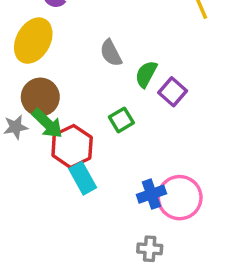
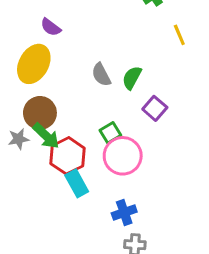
green semicircle: (146, 74) -> (132, 78), moved
blue cross: (151, 194) -> (124, 212), moved
pink circle: (180, 198) -> (123, 156), moved

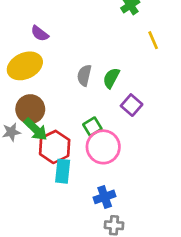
yellow ellipse: (34, 64) -> (25, 66), turned 36
gray semicircle: (101, 75) -> (84, 75), turned 40
cyan rectangle: (77, 183) -> (63, 171), turned 35

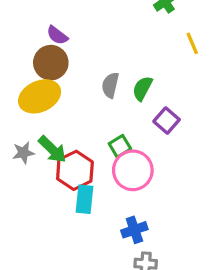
yellow ellipse: (25, 66) -> (40, 96), moved
brown circle: (30, 109) -> (51, 63), moved

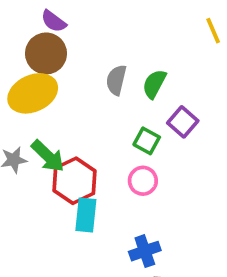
green square: (120, 146) -> (147, 141), moved, turned -30
pink circle: (133, 170) -> (143, 181), size x0.6

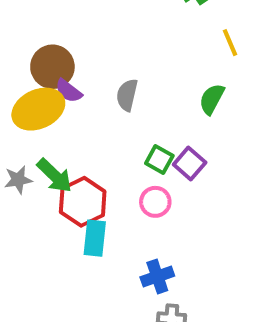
purple semicircle: (54, 21) -> (69, 91), moved
green semicircle: (154, 84) -> (212, 99), moved
purple square: (183, 122) -> (190, 164), moved

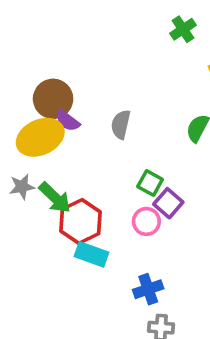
purple square: (190, 164) -> (168, 203), moved
gray star: (18, 180) -> (22, 187), moved
cyan rectangle: (95, 238) -> (91, 254), turned -76

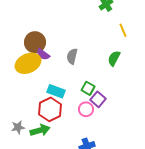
gray star: (22, 187) -> (18, 127), moved
green arrow: (55, 198) -> (40, 130), moved, turned -60
cyan rectangle: (91, 254) -> (56, 91), moved

